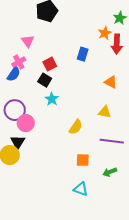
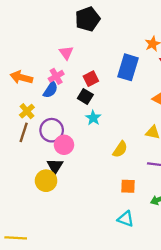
blue rectangle: (83, 54) -> (128, 67), size x1.6

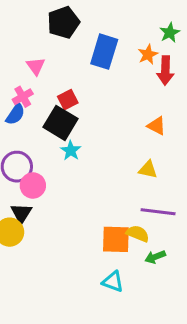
blue rectangle: (128, 67) -> (104, 52), moved
black square: (85, 97) -> (61, 123), size x1.6
yellow semicircle: (120, 149) -> (138, 234), moved, turned -102
orange square: (128, 186) -> (116, 239), size x1.5

